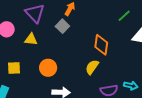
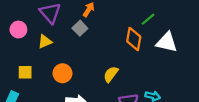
yellow triangle: (31, 39) -> (45, 41), turned -32
orange diamond: (101, 45) -> (134, 39), moved

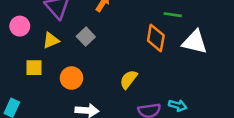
green line: (148, 19) -> (173, 15), turned 48
gray square: (80, 28) -> (86, 37), moved
yellow square: (25, 72) -> (34, 68), moved

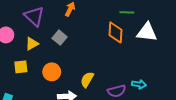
yellow semicircle: (129, 79) -> (87, 80), moved

